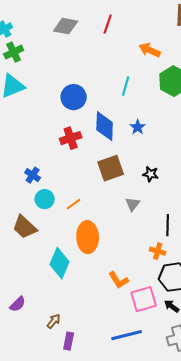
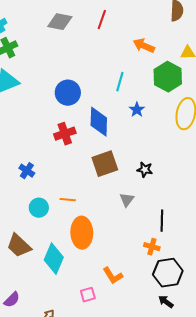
blue star: (138, 127) -> (137, 110), moved
cyan circle: (45, 199) -> (39, 208), moved
orange line: (74, 204) -> (68, 200), turned 42
brown trapezoid: (25, 227) -> (19, 246), moved
pink square: (144, 299) -> (88, 295), moved, size x0.6

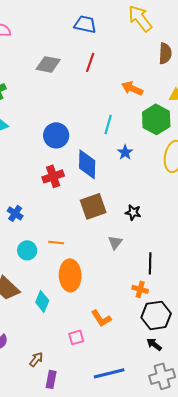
cyan diamond: (54, 259) -> (42, 301), size x0.7

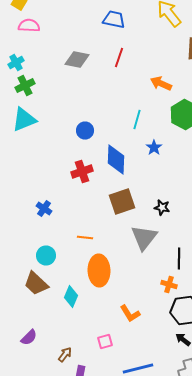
blue circle: (56, 135) -> (85, 130), size x0.7
gray triangle: (115, 242) -> (144, 238), size x1.8
cyan circle: (27, 250) -> (46, 256), moved
pink square: (76, 337) -> (105, 342), moved

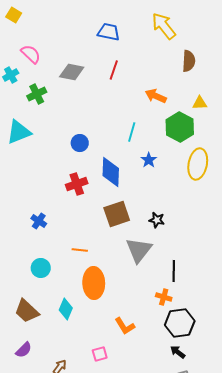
pink semicircle: (29, 26) -> (31, 54), moved, turned 40
green cross: (25, 86) -> (37, 94), moved
brown trapezoid: (36, 284) -> (27, 311), moved

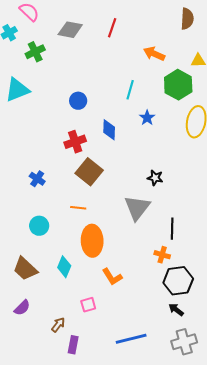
blue diamond: (111, 172) -> (109, 130), size x0.7
brown square: (117, 214) -> (89, 172), moved, turned -32
orange L-shape: (125, 326) -> (112, 277), moved
pink square: (100, 354) -> (88, 305), moved

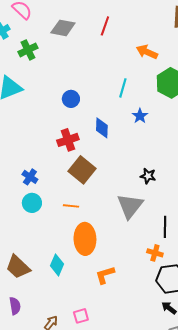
cyan circle: (39, 226) -> (32, 203), moved
orange L-shape: (112, 277) -> (105, 275), turned 105
pink square: (88, 305) -> (81, 316), moved
purple semicircle: (22, 308) -> (15, 306), turned -54

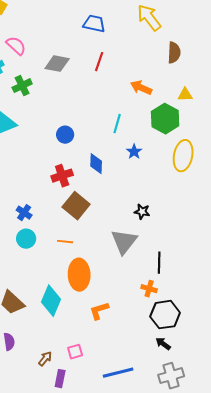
cyan diamond: (57, 265) -> (51, 301), size x1.4

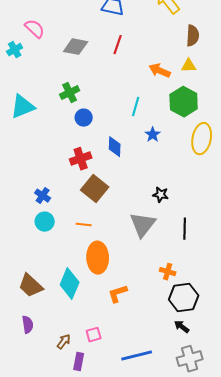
green cross: (22, 86) -> (70, 93), moved
yellow triangle: (185, 95) -> (189, 66), moved
black line: (159, 263) -> (185, 229), moved

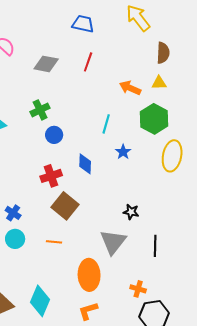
orange ellipse: (98, 258) -> (89, 275), moved

